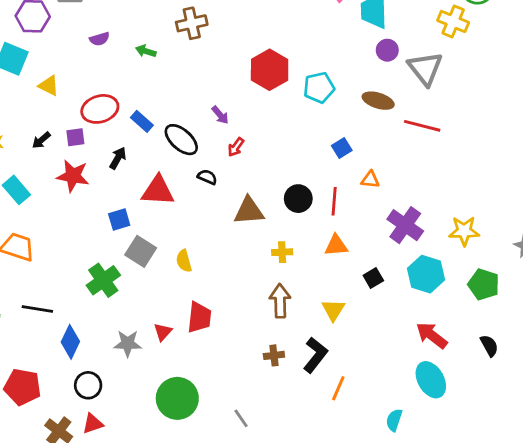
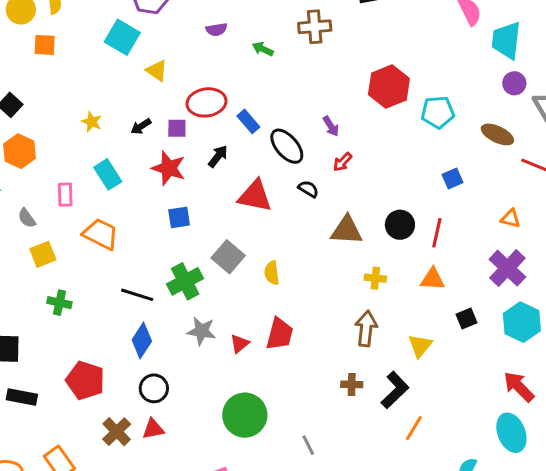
orange triangle: (370, 180) -> (511, 219), moved
blue square: (119, 220) -> (179, 217), moved
black line: (37, 309) -> (137, 295), moved
gray star: (128, 343) -> (201, 331), moved

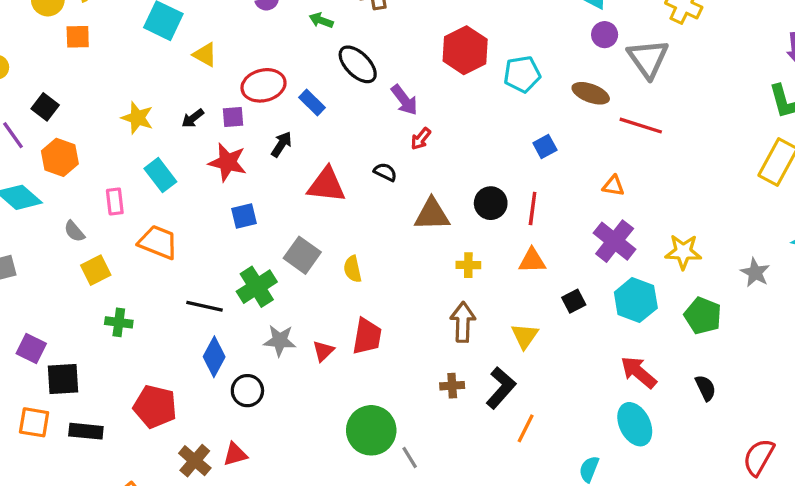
yellow star: (92, 122) -> (137, 118), size x1.4
purple arrow: (331, 126) -> (404, 100), size x1.4
black ellipse: (287, 146) -> (358, 64), moved
black circle: (154, 388) -> (247, 391), moved
green circle: (245, 415) -> (371, 430), moved

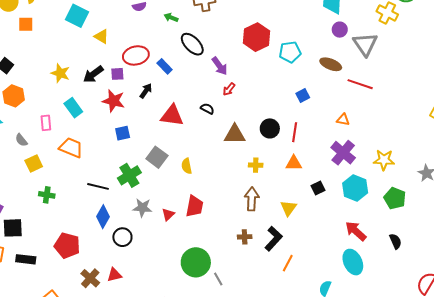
black arrow: (193, 118) -> (93, 74), size x1.5

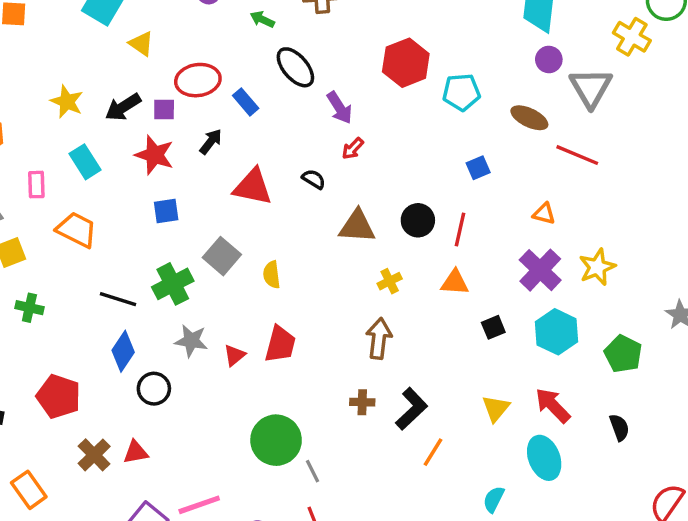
yellow star: (384, 160) -> (597, 267), moved, turned -30
yellow cross: (256, 165) -> (390, 281), turned -32
yellow triangle: (288, 208) -> (496, 408), moved

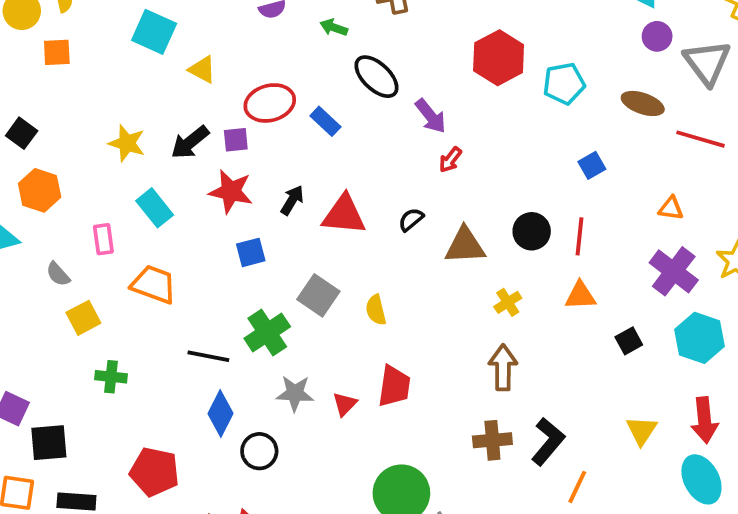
black arrow: (211, 142) -> (292, 200), moved
black semicircle: (314, 179) -> (411, 220), moved, turned -65
brown cross: (362, 402) -> (492, 440), size x1.4
red arrow: (553, 405) -> (704, 420), turned -135

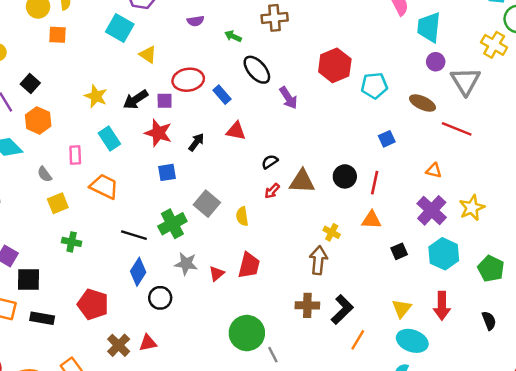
red arrow: (450, 160) -> (272, 191), moved
red triangle: (344, 215) -> (236, 131), moved, size x0.7
yellow cross: (508, 302) -> (332, 232), moved, turned -35
cyan ellipse: (701, 479) -> (412, 341), moved, turned -48

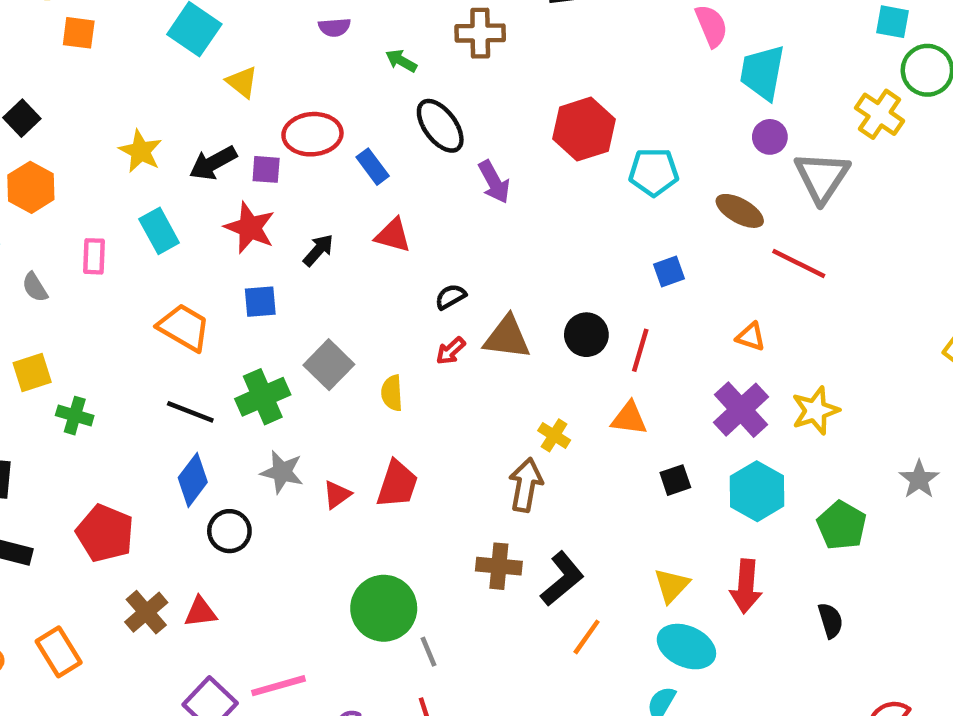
orange trapezoid: (104, 187) -> (184, 327), moved
yellow square: (58, 203) -> (32, 372), moved

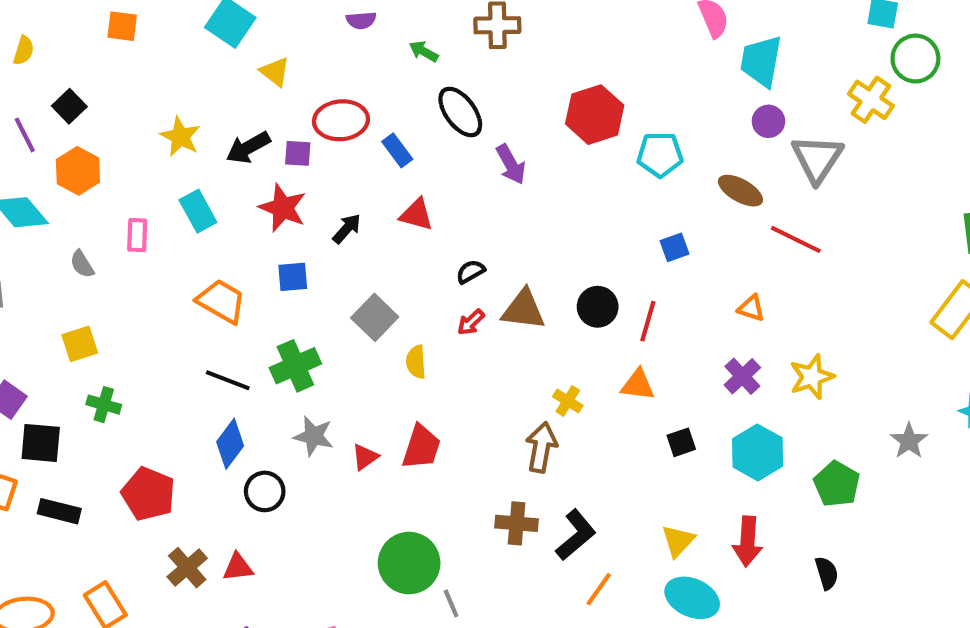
gray square: (329, 365) -> (375, 317), moved
purple cross: (741, 410) -> (742, 376), size x0.7
green cross: (75, 416) -> (104, 405), moved

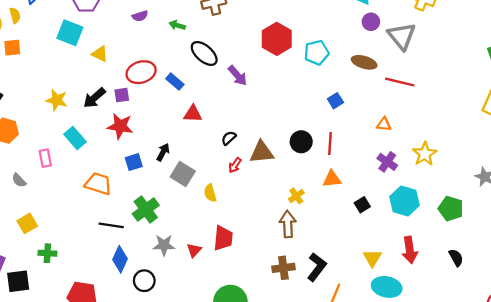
black arrow: (347, 229) -> (163, 152), moved
yellow cross: (568, 401) -> (296, 196), turned 35

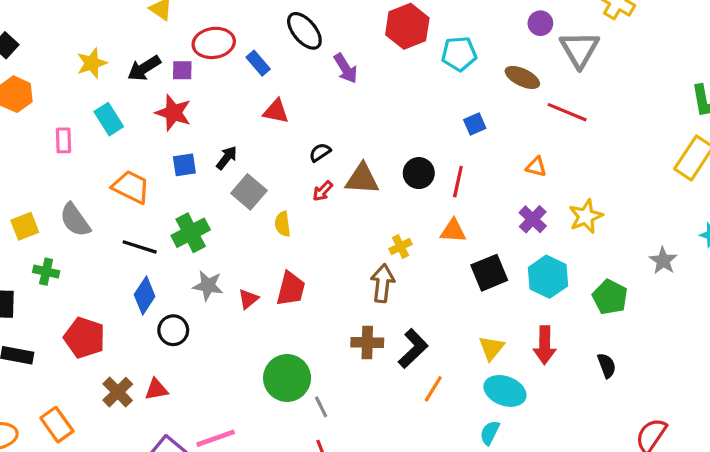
yellow star: (57, 100) -> (92, 63), turned 30
gray semicircle: (19, 180) -> (75, 220), moved, size x1.6
black square: (362, 205) -> (489, 273), size x1.6

